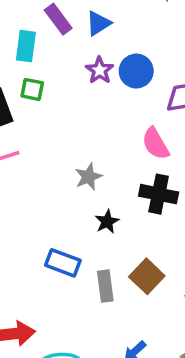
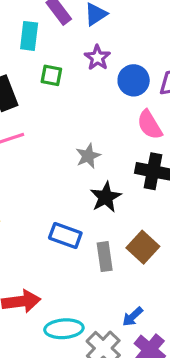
blue circle: (136, 71) -> (134, 80), moved
green square: (32, 89) -> (51, 75), moved
black star: (107, 222) -> (106, 197), size x1.4

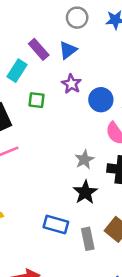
cyan rectangle: (29, 36) -> (17, 71), turned 30
gray star: (88, 156) -> (84, 160), moved

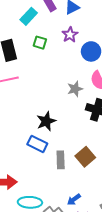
gray star: (84, 160) -> (75, 89), moved
black star: (85, 192) -> (46, 121), moved

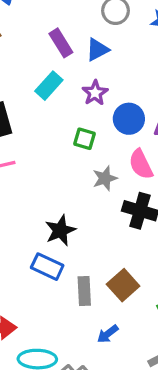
cyan rectangle: (29, 16) -> (49, 86), moved
green square: (40, 43) -> (85, 139), moved
blue arrow: (74, 200) -> (108, 334), moved

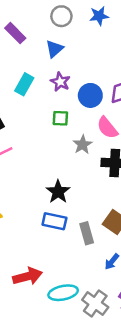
purple rectangle: (61, 43) -> (15, 33), moved

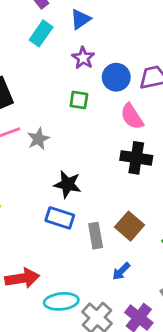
cyan rectangle: (24, 84) -> (41, 33), moved
gray star: (83, 145) -> (38, 139), moved
black star: (58, 192) -> (68, 184), turned -30

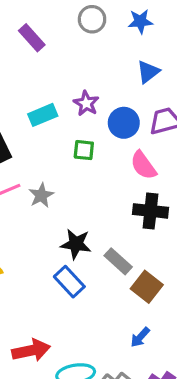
blue triangle: (80, 19) -> (148, 72), moved
cyan rectangle: (41, 33) -> (43, 115), moved, turned 35
blue rectangle: (60, 218) -> (69, 282), turned 32
gray rectangle: (96, 236) -> (118, 261), moved, turned -35

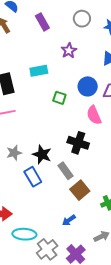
purple star: (86, 103) -> (69, 51), moved
gray star: (41, 195) -> (14, 153), moved
black cross: (150, 211) -> (78, 143), moved

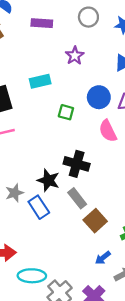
purple rectangle: (42, 22) -> (42, 23), turned -54
black cross: (78, 143) -> (77, 164), moved
gray star: (14, 153) -> (15, 193), moved
blue arrow: (69, 220) -> (103, 258), moved

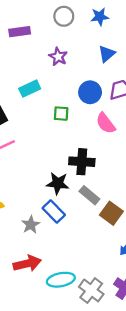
gray star: (15, 193) -> (31, 225), moved

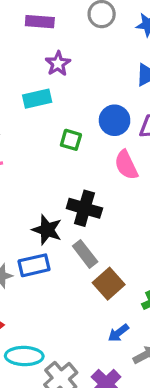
purple star: (58, 57) -> (58, 64), moved
blue rectangle: (54, 211) -> (34, 265), turned -70

